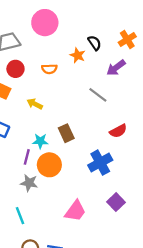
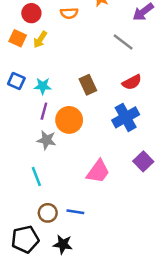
yellow arrow: (35, 104) -> (40, 40), moved, turned -84
red semicircle: (118, 131) -> (132, 82), moved
cyan star: (40, 141) -> (43, 86), moved

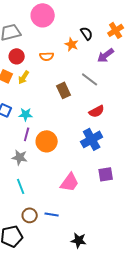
brown rectangle: (88, 85) -> (64, 90), moved
gray star: (46, 140) -> (20, 157), moved
purple square: (143, 161) -> (106, 174), turned 35
black star: (63, 244) -> (79, 240), moved

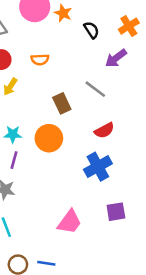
orange star: (72, 44) -> (63, 13), moved
orange circle: (47, 141) -> (49, 138), moved

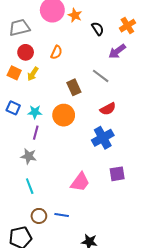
orange semicircle: (40, 60) -> (56, 52), turned -64

